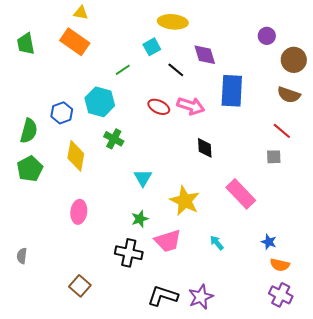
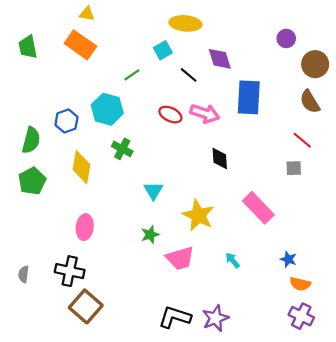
brown semicircle: (289, 95) -> (310, 102), turned 40
black cross: (129, 253) -> (70, 271), moved
brown square: (80, 286) -> (86, 306), size x1.4

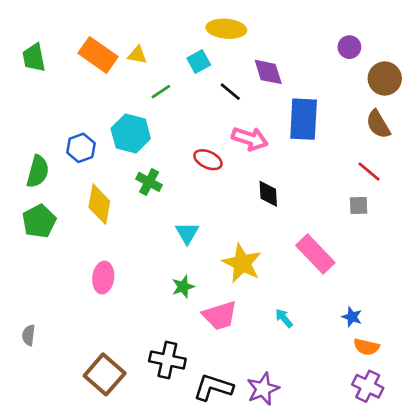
yellow triangle: (87, 14) -> (137, 55), moved
red ellipse: (170, 115) -> (208, 160), moved
black cross: (70, 271) -> (167, 360), moved

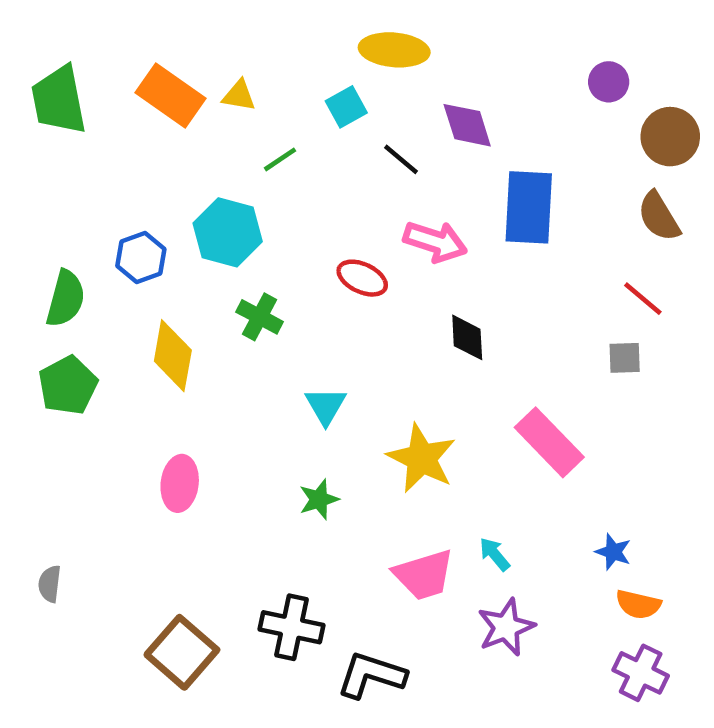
green trapezoid: (34, 58) -> (59, 100), size x1.4
pink trapezoid: (220, 316) -> (424, 575), moved
purple star: (263, 389) -> (506, 627), moved

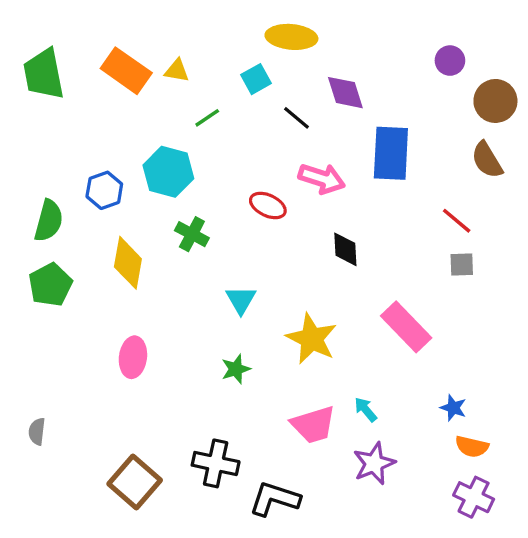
red line: (643, 299) -> (457, 221), moved

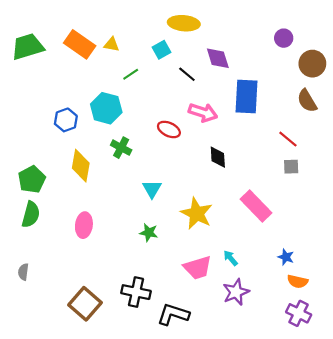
green trapezoid: (44, 74) -> (28, 47), turned 84
green semicircle: (49, 221) -> (31, 214), moved
green star: (236, 369) -> (149, 233), turned 30

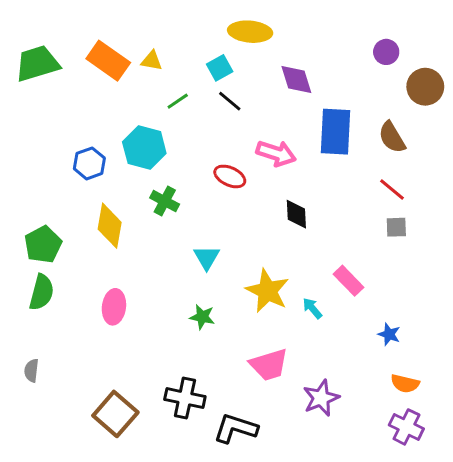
black line: (187, 74) -> (230, 101), moved
brown semicircle: (307, 101) -> (392, 137), moved
pink rectangle: (256, 206) -> (349, 281), size x0.7
blue star: (286, 257) -> (389, 334), moved
cyan arrow: (231, 258) -> (312, 308), moved

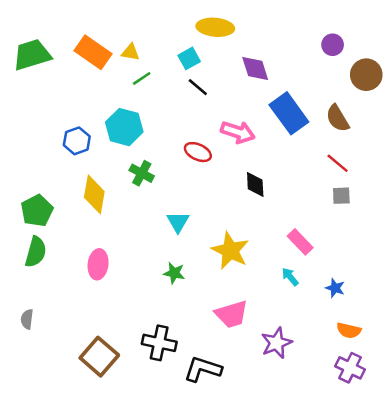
green line: (178, 101) -> (142, 78), moved
blue rectangle: (336, 132) -> (289, 113), turned -39
cyan arrow: (312, 308) -> (290, 277), moved

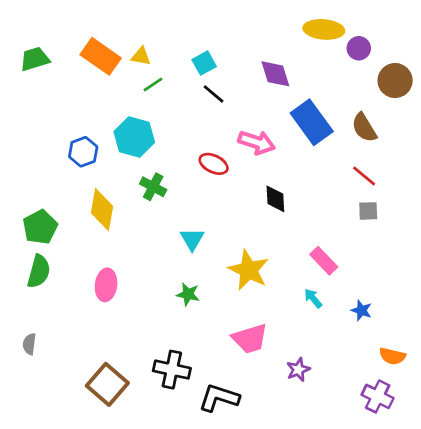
yellow ellipse: (215, 27) -> (324, 29), moved
green trapezoid: (32, 55) -> (35, 59), size x0.7
orange semicircle: (349, 330) -> (392, 356), moved
purple star: (276, 343) -> (298, 370), size x0.7

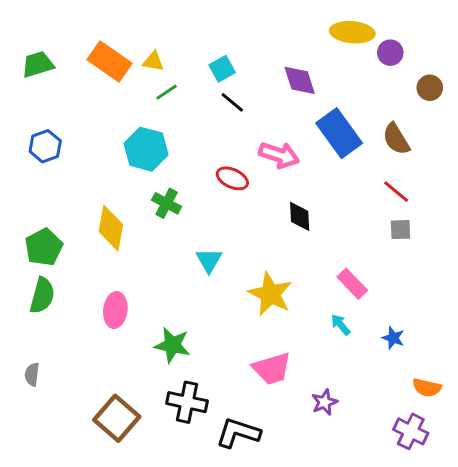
brown circle: (395, 81) -> (430, 88), size x0.7
blue hexagon: (83, 152) -> (45, 146), moved
green star: (188, 294) -> (172, 345), moved, size x1.4

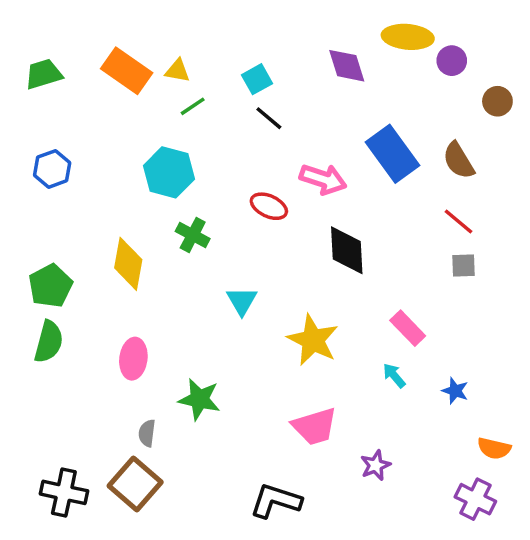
purple diamond: (300, 80) -> (347, 66), moved
black diamond: (300, 216) -> (347, 250), size x1.4
gray semicircle: (32, 374) -> (147, 433), moved
black cross: (187, 402) -> (64, 492), moved

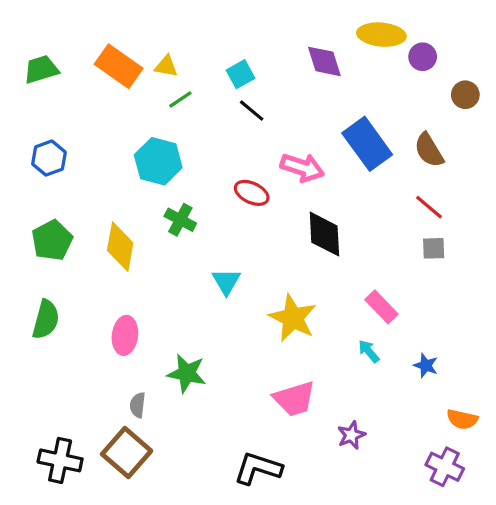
green pentagon: (50, 286) -> (52, 240), moved

